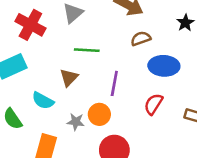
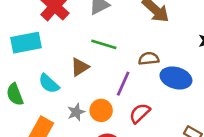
brown semicircle: (141, 39) -> (149, 59), moved
red semicircle: (153, 104) -> (140, 113), moved
gray star: (76, 122) -> (76, 112), turned 30

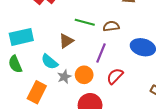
cyan rectangle: (26, 43) -> (21, 37), moved
brown semicircle: (149, 59) -> (111, 26), moved
cyan semicircle: (49, 84) -> (49, 62), moved

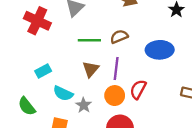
cyan rectangle: (21, 37) -> (43, 71), moved, size x0.6
brown triangle: (66, 41) -> (91, 69), moved
orange circle: (84, 75) -> (115, 96), moved

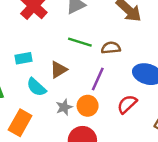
brown triangle: (91, 69) -> (59, 70), moved
red semicircle: (138, 89) -> (127, 104), moved
gray star: (84, 105) -> (64, 107), moved

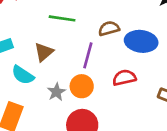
brown semicircle: (111, 48) -> (109, 28), moved
red semicircle: (127, 104) -> (124, 78), turned 40

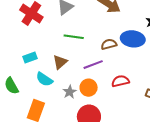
blue ellipse: (141, 41) -> (133, 39), moved
purple line: (88, 55) -> (93, 65), turned 54

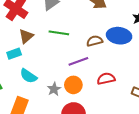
brown triangle: (60, 62) -> (26, 36), moved

